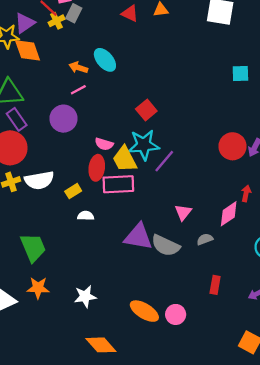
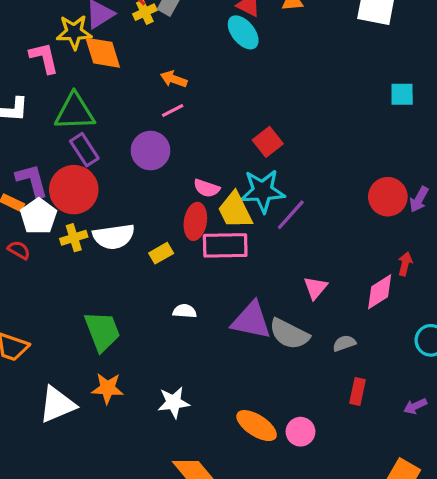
cyan ellipse: (105, 60) -> (243, 32), moved
white semicircle: (86, 216) -> (185, 311), moved
gray semicircle: (205, 239) -> (344, 343), moved

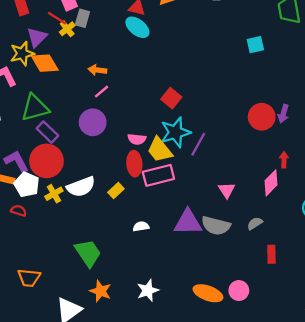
orange star: (108, 388) -> (101, 291), turned 30

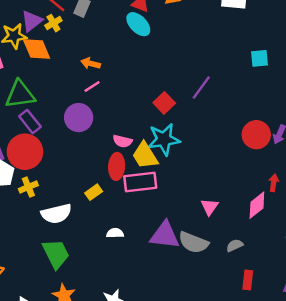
yellow cross: (67, 29) -> (53, 23), moved
purple line: (198, 144) -> (201, 87), moved
white semicircle: (81, 187) -> (56, 214), moved

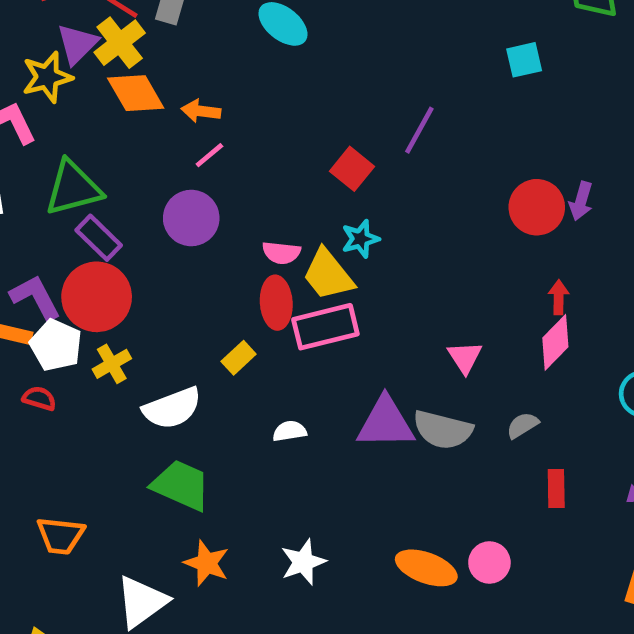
yellow cross: (53, 23) -> (120, 43), size x1.5
orange diamond: (37, 49) -> (136, 93), moved
cyan star: (164, 139) -> (360, 239), size x0.6
red arrow: (274, 183) -> (559, 297), moved
green trapezoid: (56, 254) -> (181, 485), turned -32

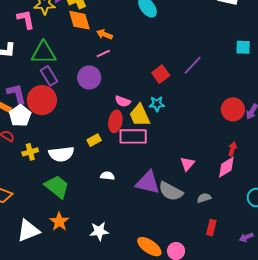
yellow cross: (112, 364) -> (30, 152), moved

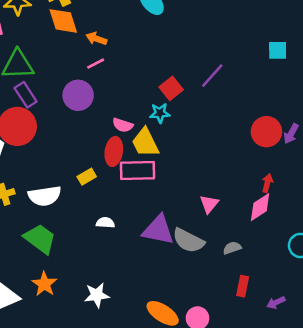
cyan star: (157, 104) -> (160, 113), moved
purple arrow: (246, 237) -> (276, 303), moved

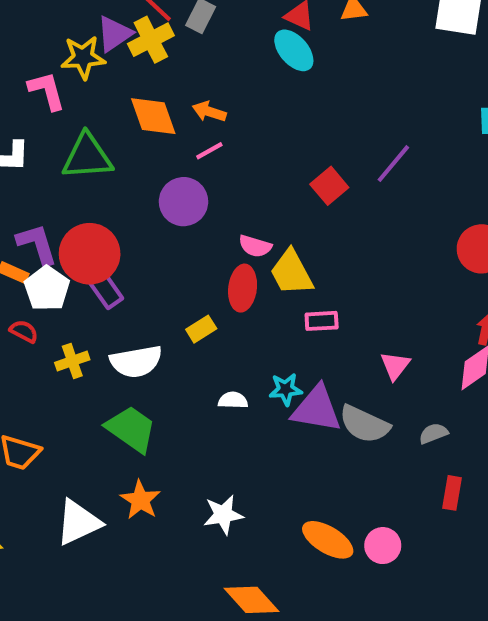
orange diamond: (63, 21) -> (153, 116), moved
purple rectangle: (26, 95) -> (105, 288), moved
cyan star: (160, 113) -> (286, 389), moved
pink rectangle: (137, 171) -> (322, 321), moved, size x0.6

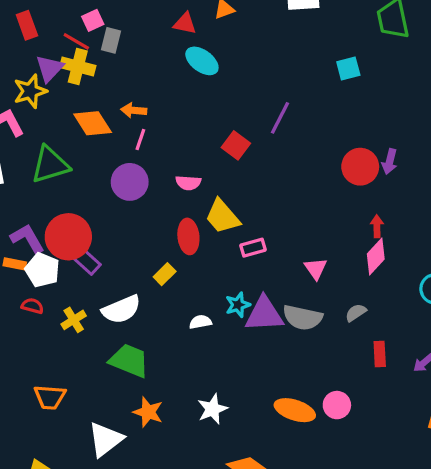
yellow cross: (151, 40) -> (78, 66), turned -36
cyan ellipse: (294, 50) -> (202, 61), moved
pink line: (209, 151) -> (140, 140), turned -30
pink semicircle: (255, 246) -> (188, 183), moved

